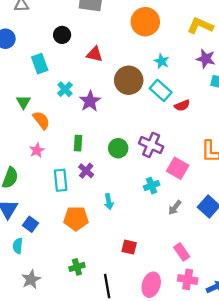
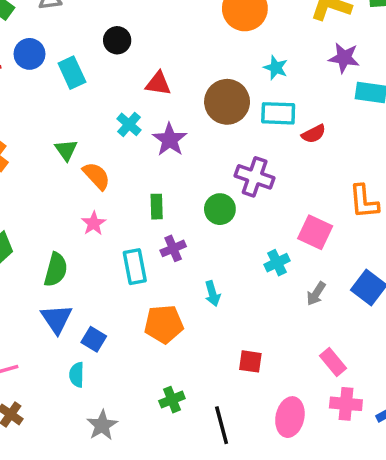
red triangle: (94, 54) -> (158, 84), moved
cyan rectangle: (40, 64) -> (72, 73), moved
cyan rectangle: (161, 90) -> (278, 113), turned -35
purple cross: (151, 145) -> (255, 177), moved
purple cross: (86, 171) -> (173, 248), turned 32

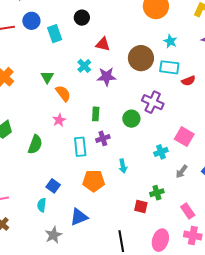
purple star: (170, 140) -> (106, 77), turned 30
blue triangle: (56, 319) -> (79, 217), moved, turned 36
green cross: (172, 400) -> (157, 193), moved

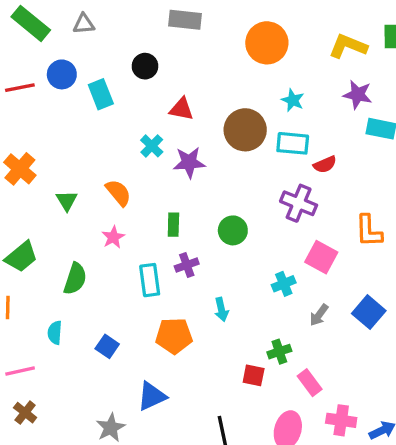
green triangle: (47, 77) -> (67, 201), moved
purple cross: (153, 102) -> (299, 203), moved
cyan semicircle: (42, 205) -> (55, 333), moved
pink rectangle: (188, 211) -> (310, 383), moved

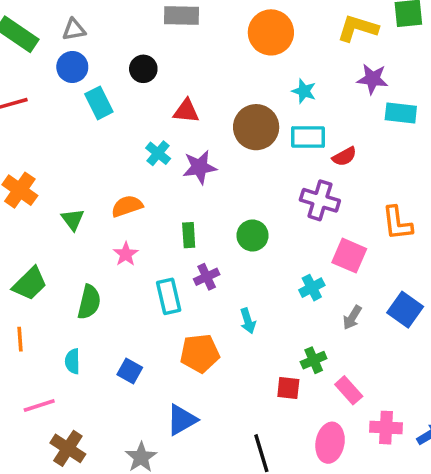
blue circle: (62, 74) -> (72, 67), moved
orange semicircle: (118, 193) -> (127, 206), turned -64
brown cross: (25, 413) -> (68, 448), moved, size x1.4

